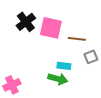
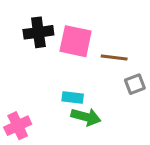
black cross: (26, 22) -> (38, 32), turned 30
cyan rectangle: (64, 66) -> (73, 98), moved

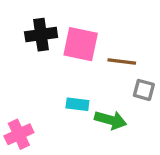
gray square: (135, 84) -> (144, 90), turned 36
green arrow: (86, 117) -> (111, 120), moved

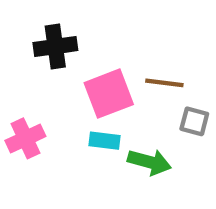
pink square: (81, 44) -> (109, 94), moved, turned -33
pink cross: (19, 134) -> (25, 138), moved

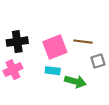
black cross: (55, 47) -> (17, 42), moved
gray square: (194, 121) -> (98, 61), turned -32

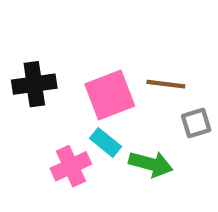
pink cross: (13, 70) -> (71, 166), moved
cyan rectangle: (53, 71) -> (105, 142), turned 32

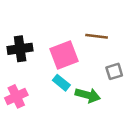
brown line: (166, 84) -> (97, 36), moved
pink cross: (71, 166) -> (16, 96), moved

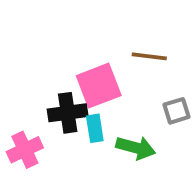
black cross: (20, 49) -> (68, 113), moved
cyan rectangle: (61, 83) -> (95, 128), turned 42

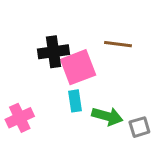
gray square: (176, 111) -> (139, 127), moved
black cross: (68, 113) -> (54, 52), moved

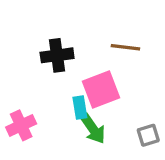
pink square: (78, 67) -> (101, 90), moved
green arrow: (107, 116) -> (93, 129), moved, turned 40

